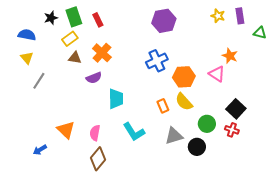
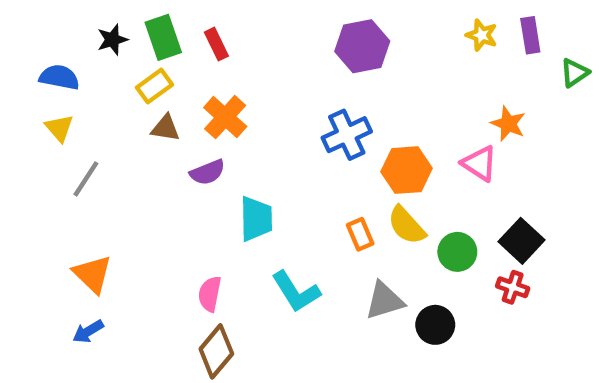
green triangle: (260, 33) -> (575, 73), turned -48
green circle: (207, 124) -> (457, 252), moved
orange triangle: (66, 130) -> (93, 274), moved

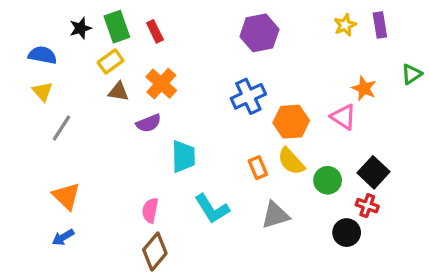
yellow star: (482, 35) -> (345, 25), turned 30
green triangle: (575, 73) -> (412, 74), moved
black circle: (435, 325) -> (347, 233), moved

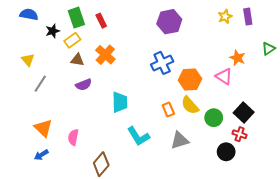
black star: (80, 28) -> (53, 31), moved
blue semicircle: (42, 55) -> (29, 14), moved
purple semicircle: (149, 123) -> (84, 85), moved
pink semicircle: (150, 210) -> (73, 137), moved

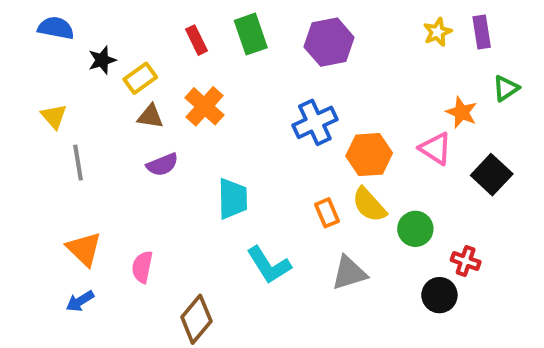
green rectangle: (76, 18) -> (251, 34), moved
green triangle: (268, 49) -> (506, 88), moved
gray line: (40, 84) -> (78, 163), turned -42
black square: (244, 113) -> (492, 175), moved

